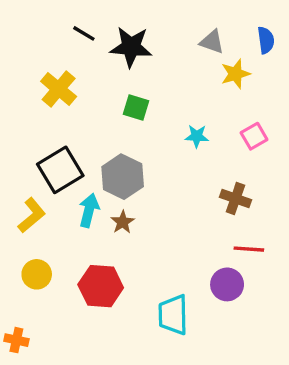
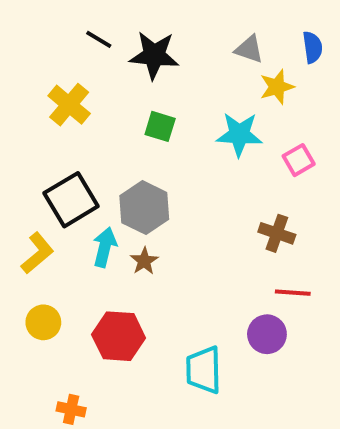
cyan star: (197, 136) -> (239, 134), moved, size x1.6
orange cross: (16, 340) -> (71, 409), moved

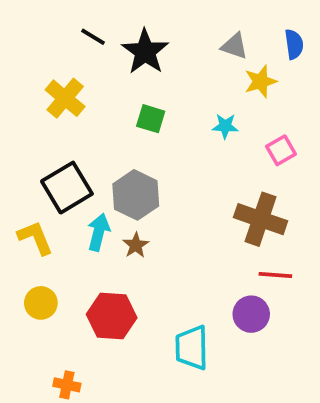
black star: (154, 55) -> (145, 52), turned 30
cyan star: (239, 134) -> (225, 126), size x0.6
brown cross: (277, 233) -> (261, 219), size x1.5
yellow L-shape: (37, 253) -> (35, 238), turned -72

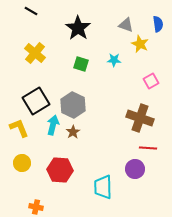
black line: (93, 37) -> (31, 11), moved
yellow star: (261, 81) -> (140, 44), turned -30
cyan star: (225, 126) -> (114, 60), moved

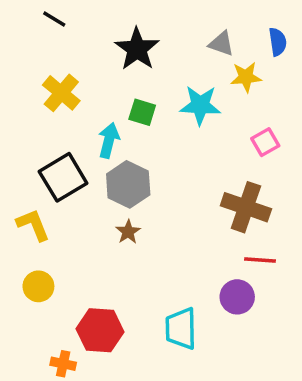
yellow star: (140, 44) -> (246, 77), turned -30
cyan star: (114, 60) -> (200, 105), size x1.6
cyan arrow: (53, 125) -> (109, 140), moved
red hexagon: (60, 170) -> (100, 330), moved

